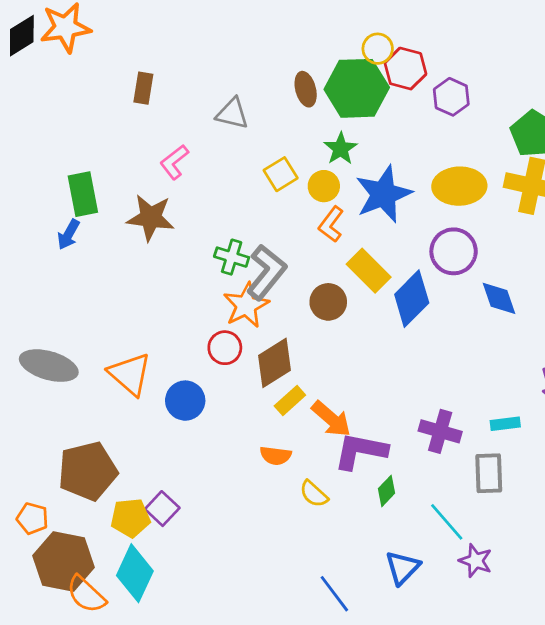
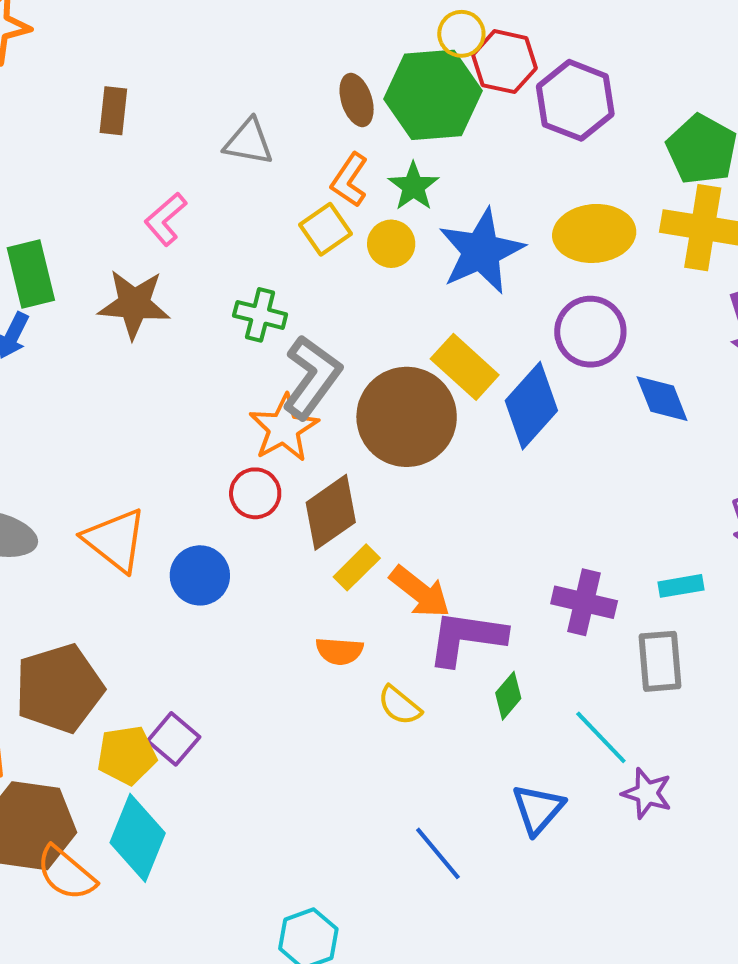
purple hexagon: (451, 97) -> (575, 100), size x1.4
orange L-shape: (331, 224) -> (349, 180), moved
green cross: (232, 257) -> (260, 315), moved
brown circle: (328, 302) -> (407, 417), size x1.8

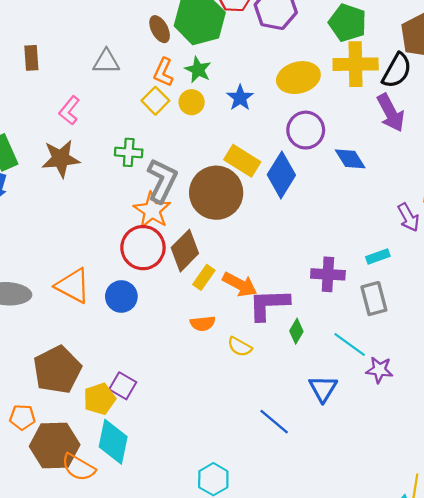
blue star: (481, 251) -> (240, 98), size x0.6
red circle: (255, 493) -> (143, 248), size x1.6

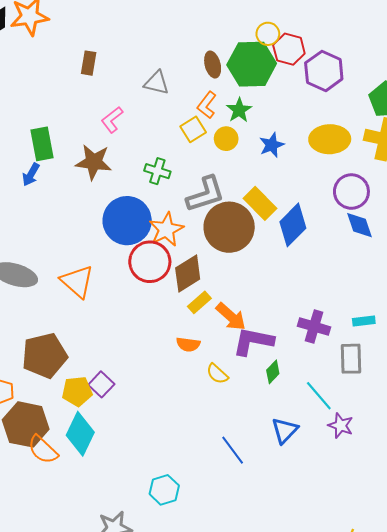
purple circle: (306, 130) -> (351, 192), moved
gray L-shape: (162, 181) -> (205, 194), moved, turned 33
blue circle: (121, 296) -> (127, 221), moved, size x1.6

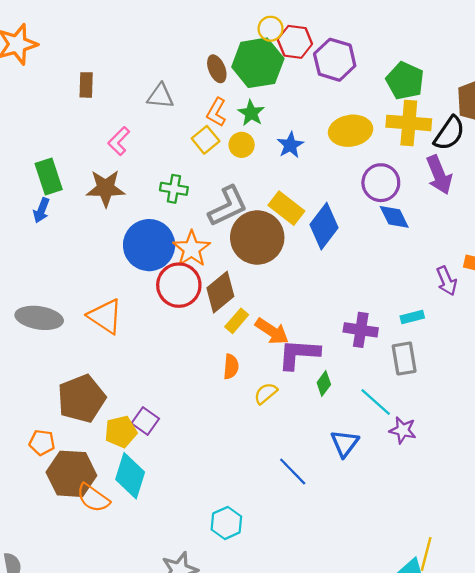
orange semicircle: (188, 344) -> (231, 367), turned -85
yellow semicircle: (217, 374) -> (266, 393), turned 105

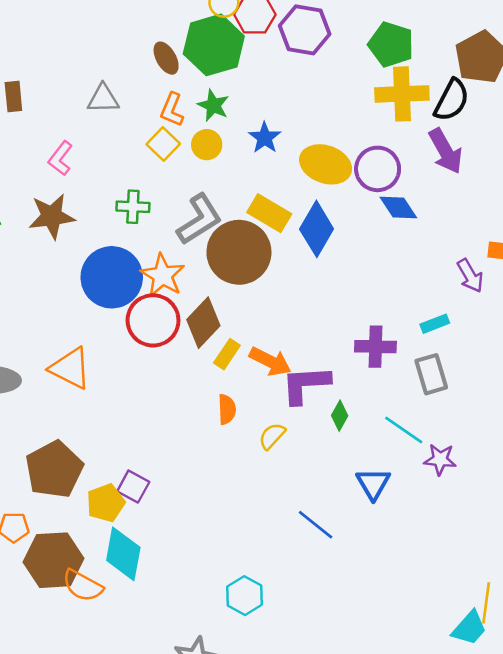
yellow ellipse: (351, 131) -> (326, 164), moved, turned 36

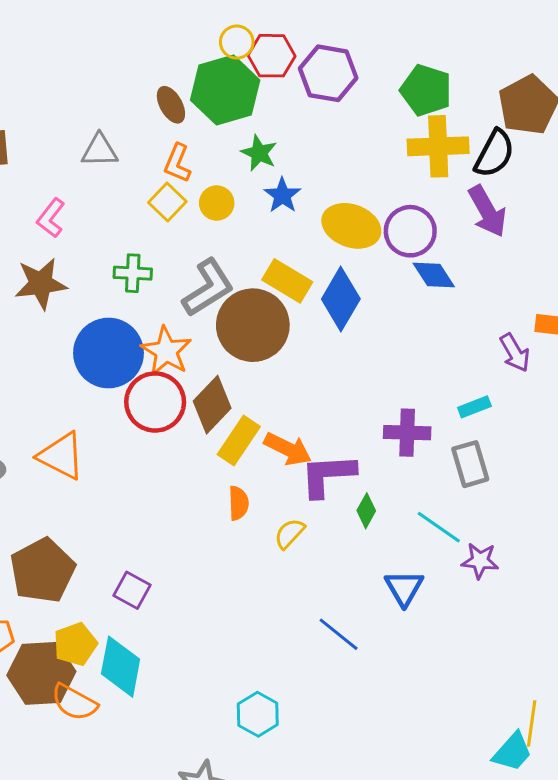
green star: (213, 105) -> (259, 153), moved
yellow rectangle: (227, 354) -> (239, 441), size x1.4
yellow pentagon: (106, 503) -> (75, 644), moved

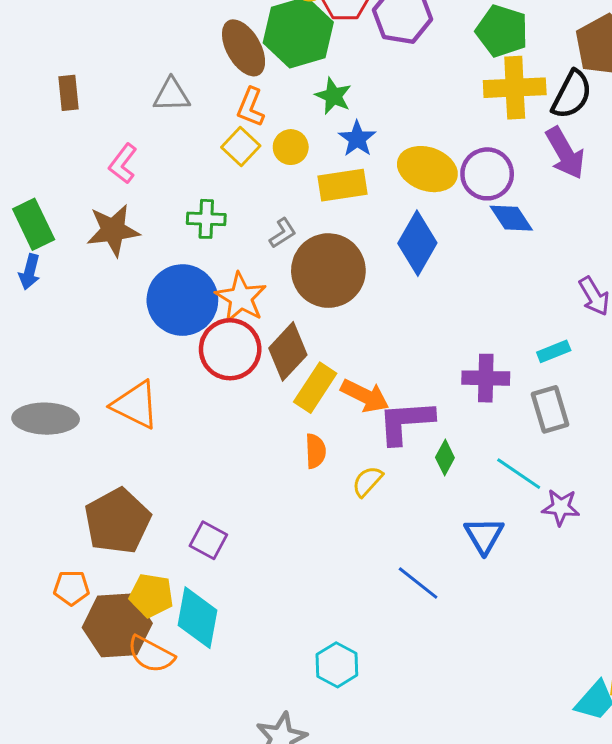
brown ellipse: (171, 105) -> (244, 48), size x1.5
yellow rectangle: (287, 281) -> (342, 185), moved, turned -39
gray L-shape: (208, 288) -> (283, 233), size x0.5
yellow pentagon: (75, 644) -> (151, 595), turned 30

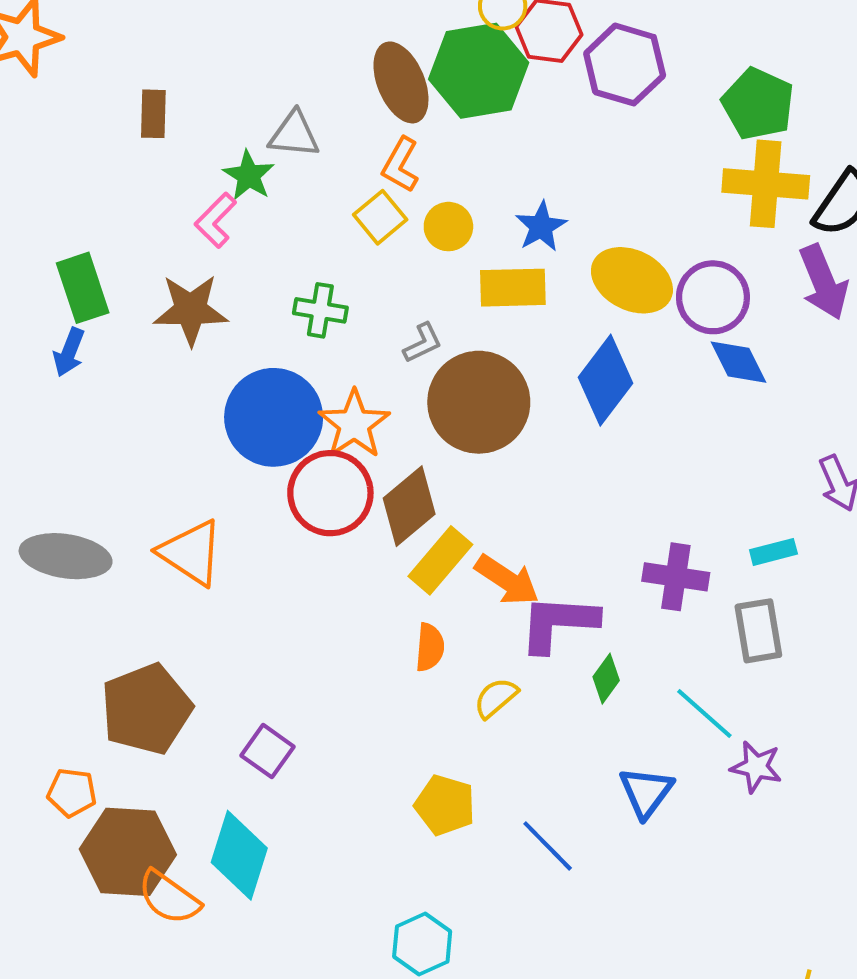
green star: (333, 96) -> (249, 176), moved
yellow pentagon: (151, 595) -> (445, 805), moved

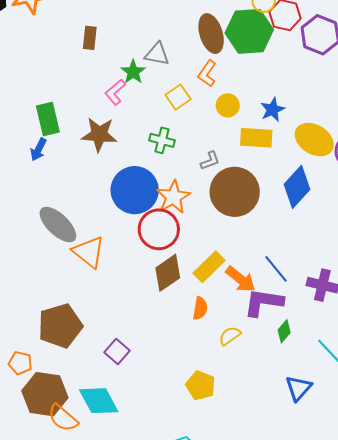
yellow square: (380, 217) -> (178, 97), moved
brown diamond: (409, 506) -> (168, 273), moved
gray ellipse: (66, 556) -> (58, 225), moved, turned 30
blue line: (548, 846) -> (276, 269), moved
cyan diamond: (239, 855) -> (99, 401), turned -51

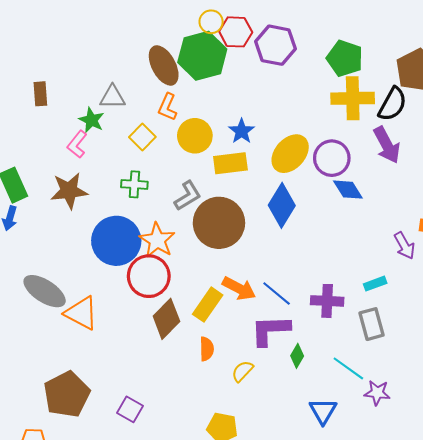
yellow circle: (228, 105) -> (195, 136), size x1.4
yellow ellipse: (314, 140) -> (290, 154), turned -69
gray L-shape: (210, 161) -> (188, 196), size x1.4
orange arrow: (241, 279) -> (239, 288), moved

